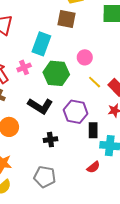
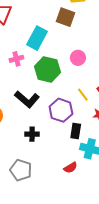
yellow line: (95, 82) -> (83, 95), moved

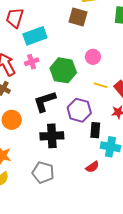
cyan rectangle: (37, 38) -> (35, 36), moved, turned 45
yellow line: (83, 95) -> (101, 85), moved, turned -32
black L-shape: (27, 99) -> (45, 101), turned 125
black cross: (32, 134) -> (52, 136), size x1.6

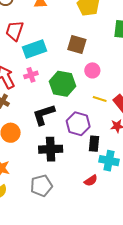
brown square: (78, 17) -> (77, 45), moved
gray pentagon: (43, 172) -> (41, 186), turned -30

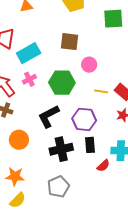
black rectangle: (94, 144) -> (90, 145), moved
red semicircle: (91, 181) -> (103, 166), moved

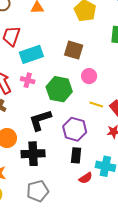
pink cross: (29, 79) -> (28, 80), turned 32
black cross: (61, 149) -> (33, 154), moved

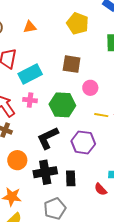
black rectangle: (76, 155) -> (71, 178), moved
red semicircle: (86, 178) -> (101, 189), turned 88

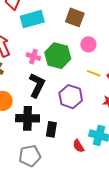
pink cross: (30, 100) -> (33, 57), moved
black L-shape: (48, 138) -> (37, 85), turned 130

